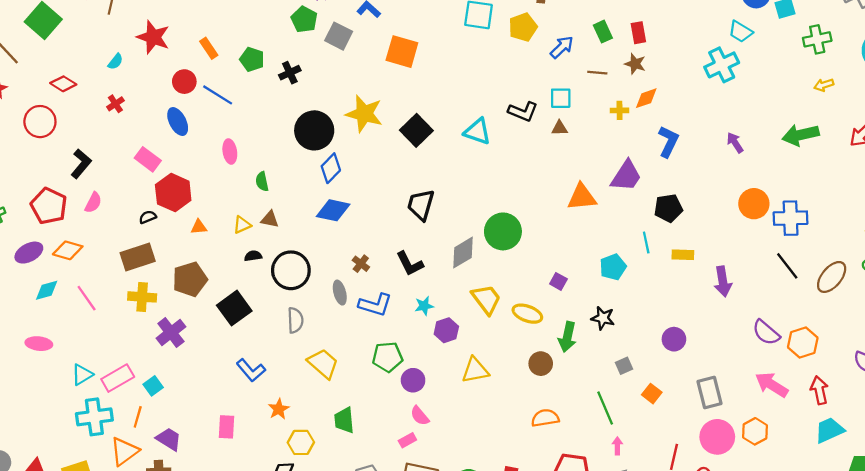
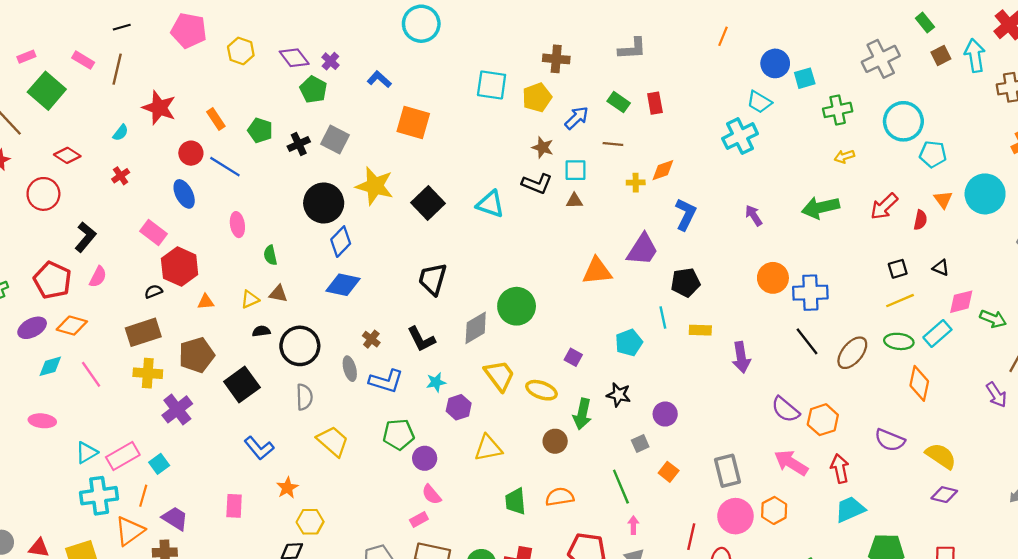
green rectangle: (603, 32) -> (619, 102), turned -30
gray square: (339, 36) -> (335, 139), moved
brown star: (635, 64) -> (543, 147), moved
purple circle: (674, 339) -> (665, 414), moved
green trapezoid: (344, 420) -> (515, 501), moved

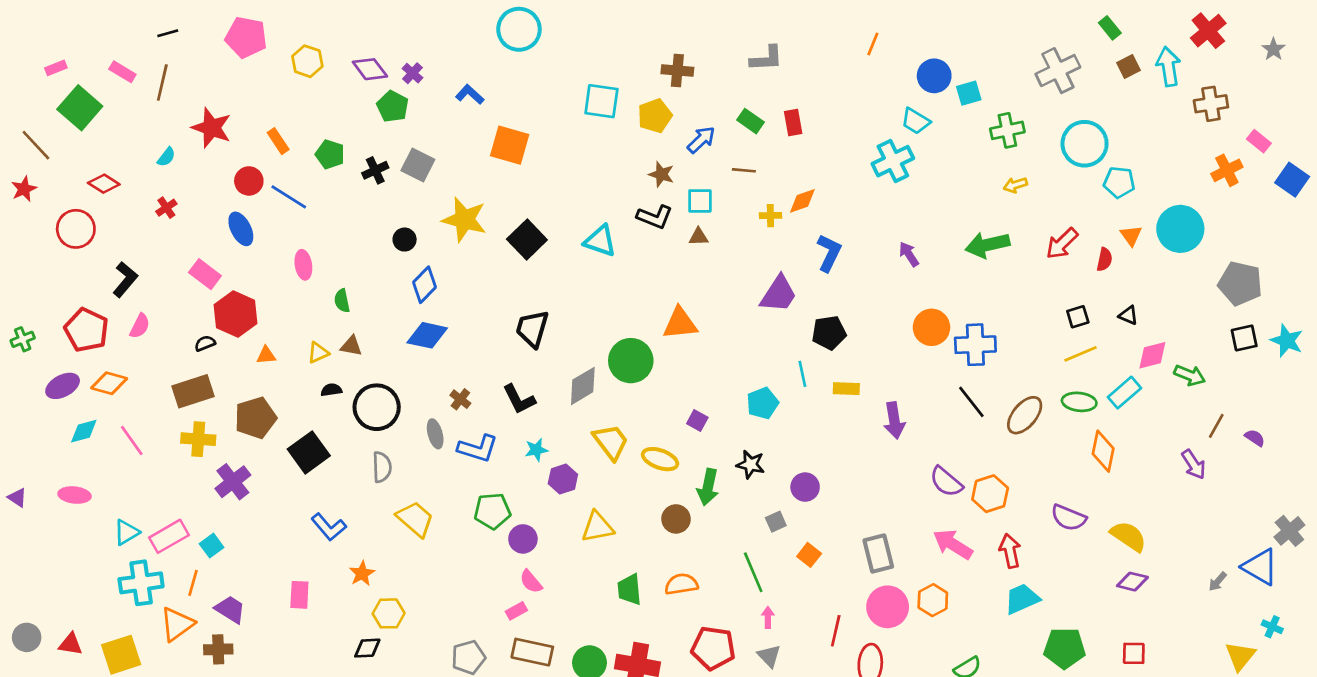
black circle: (324, 203) -> (405, 240), size x0.5
orange triangle: (597, 271) -> (680, 323), moved

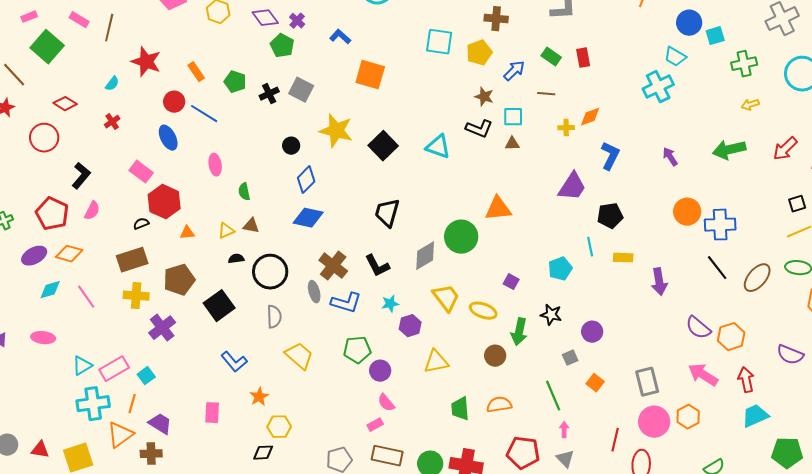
brown cross: (460, 399) -> (333, 266), size x1.8

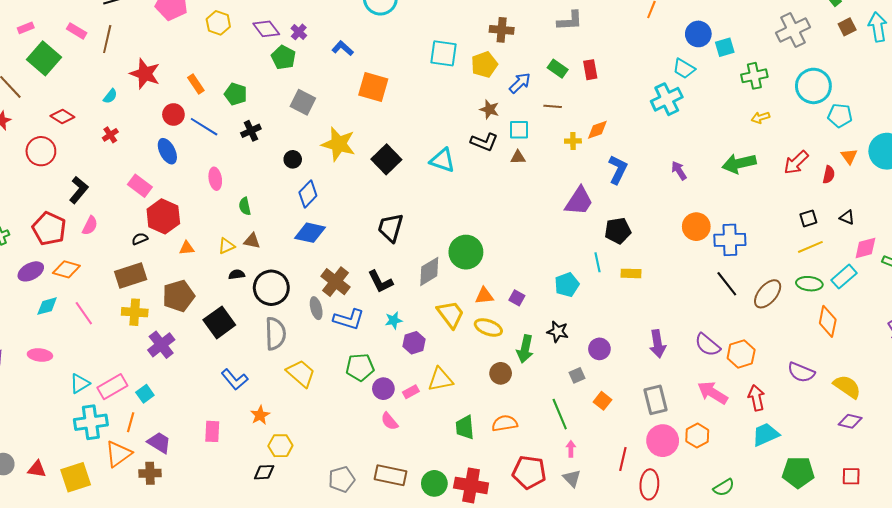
black cross: (269, 94) -> (251, 131), moved
orange triangle: (498, 209) -> (484, 296), moved, size x0.7
purple arrow: (659, 282) -> (658, 344), moved
gray semicircle: (274, 317) -> (275, 334), size x1.4
pink rectangle: (375, 425) -> (411, 392), moved

